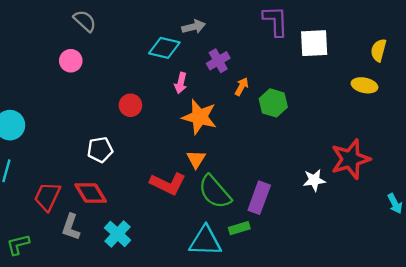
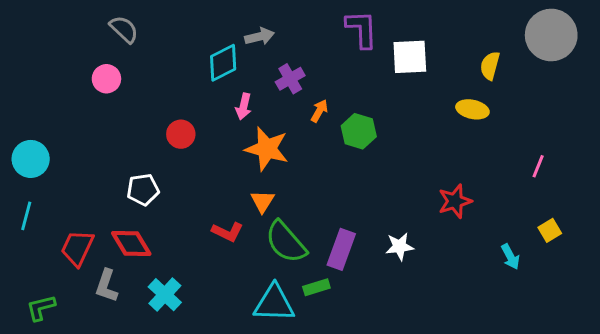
cyan diamond: (164, 48) -> (223, 63), turned -40
red star: (350, 159) -> (455, 201), size x0.7
white star: (314, 180) -> (400, 246), moved
red L-shape: (168, 184) -> (227, 232), size x0.7

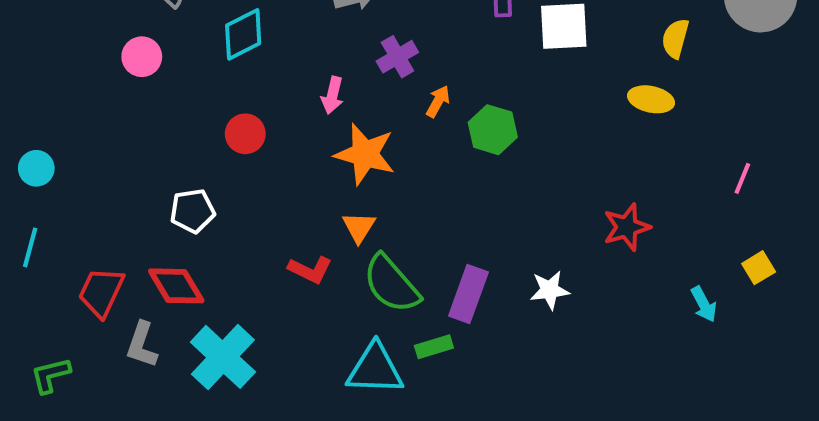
cyan diamond: (223, 63) -> (243, 34), moved
cyan circle: (31, 159) -> (36, 168), size x0.7
cyan cross: (165, 295) -> (223, 357), size x1.4

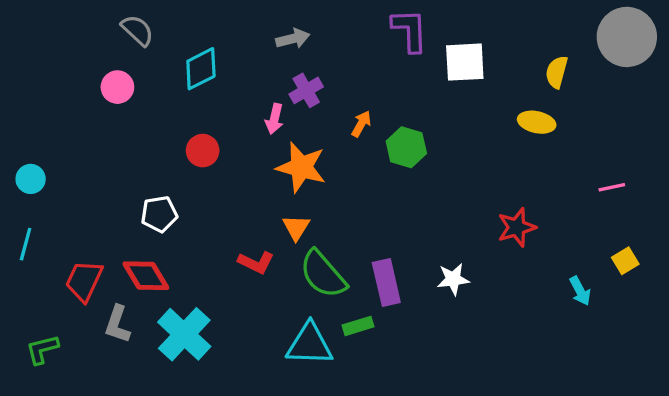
purple cross: (397, 57) -> (306, 90), moved
pink line: (742, 178) -> (612, 187), turned 56
purple rectangle: (468, 294) -> (386, 282), turned -33

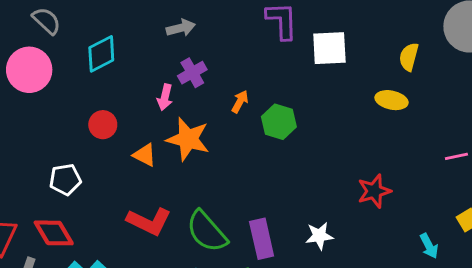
pink circle: (117, 87) -> (29, 70), size x1.6
orange triangle: (296, 227) -> (145, 155), moved, turned -35
red L-shape: (256, 262) -> (149, 221), size x1.4

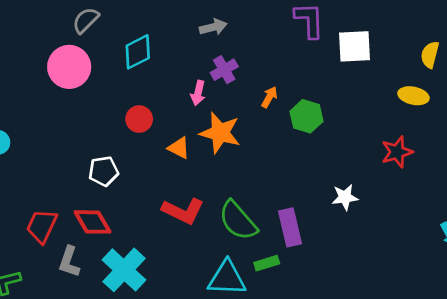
gray semicircle: (46, 21) -> (86, 20), turned -88
red star: (374, 191) -> (397, 152), moved
white star: (319, 236) -> (345, 197), moved

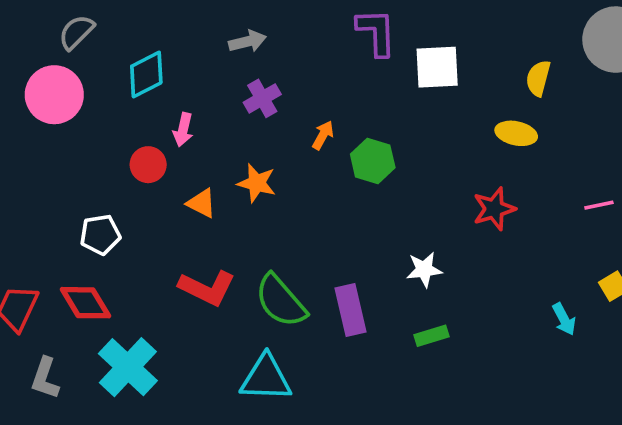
pink arrow: (198, 93) -> (183, 130), moved
orange star: (220, 133) -> (257, 183), size x0.7
gray L-shape: (69, 262) -> (45, 378), moved
green rectangle: (267, 263) -> (432, 336), moved

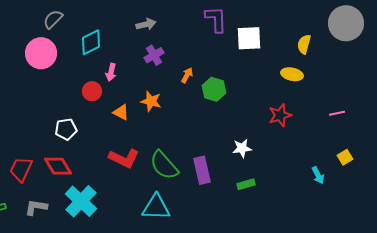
gray L-shape: (45, 378) -> (36, 207), turned 80

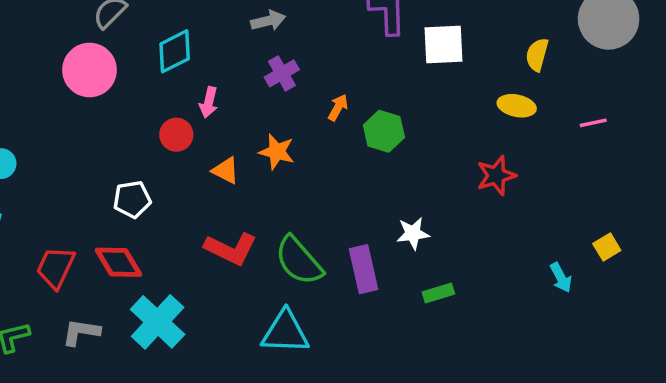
pink line: (337, 113) -> (593, 123), moved
white star: (242, 148) -> (413, 233), moved

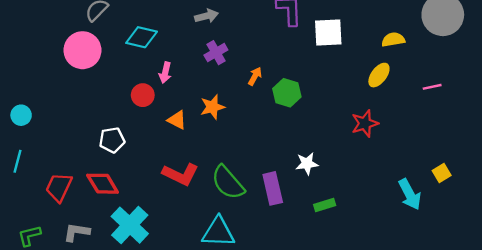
cyan diamond: (175, 51) -> (142, 37), turned 40
yellow semicircle: (537, 55) -> (393, 40), turned 65
yellow ellipse: (517, 106) -> (379, 75), turned -65
orange star: (277, 152) -> (212, 107), turned -30
cyan arrow: (561, 278) -> (410, 194), size x1.5

